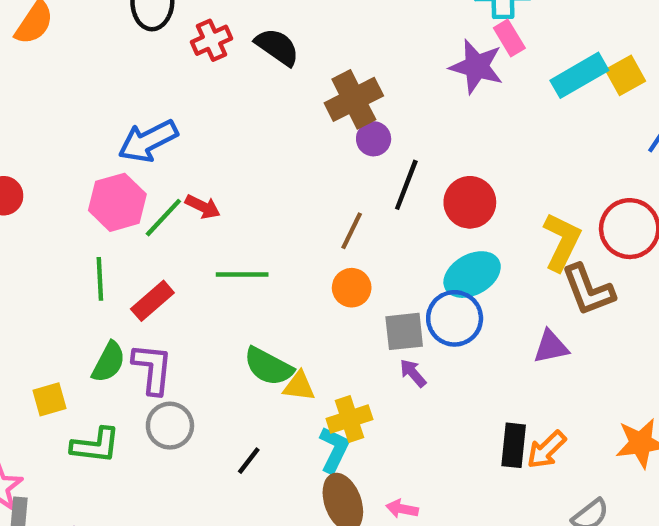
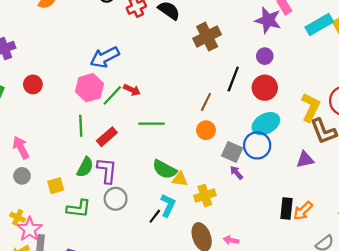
purple circle: (374, 139) -> (265, 56), moved
gray square: (404, 331) -> (232, 152), turned 30
cyan L-shape: (334, 450) -> (168, 205), moved

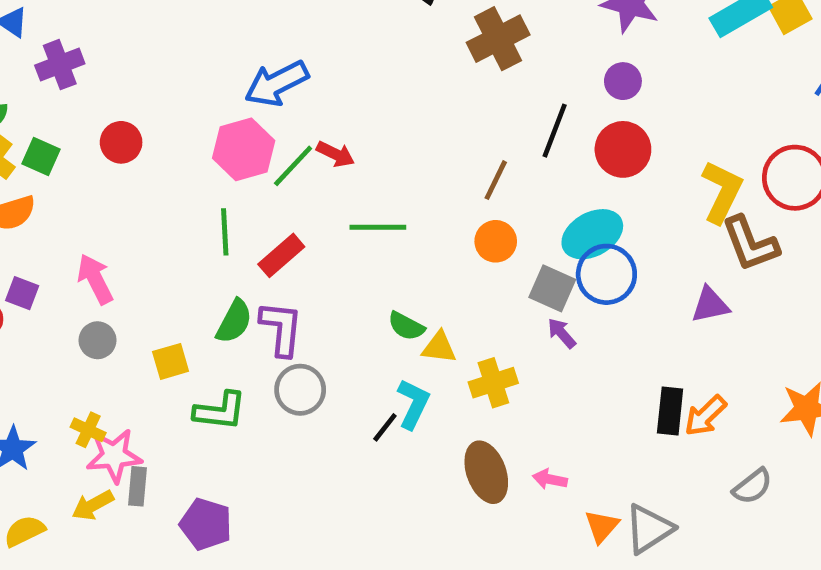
cyan ellipse: (266, 124) -> (592, 234), moved
green semicircle: (165, 169) -> (406, 326), size x0.7
pink star: (30, 229) -> (114, 456), turned 30

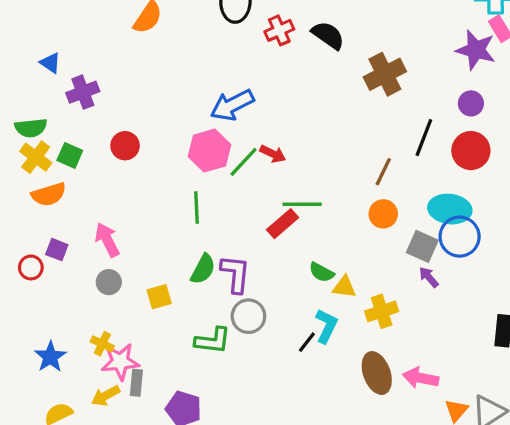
cyan ellipse: (592, 234) -> (450, 209), turned 36
red rectangle: (281, 255) -> (283, 224), moved
green L-shape: (220, 411) -> (213, 341), moved
pink arrow: (550, 479) -> (421, 378), size x1.5

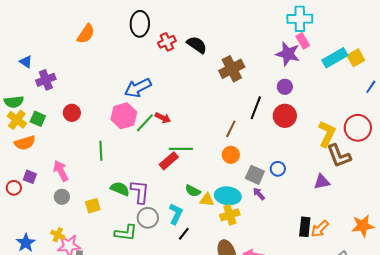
green line: (196, 207) -> (101, 151), moved
cyan ellipse: (450, 209) -> (228, 196), moved
blue circle: (460, 237) -> (278, 169), size x0.6
green semicircle: (203, 269) -> (120, 189), turned -96
cyan L-shape: (326, 326) -> (176, 214), moved

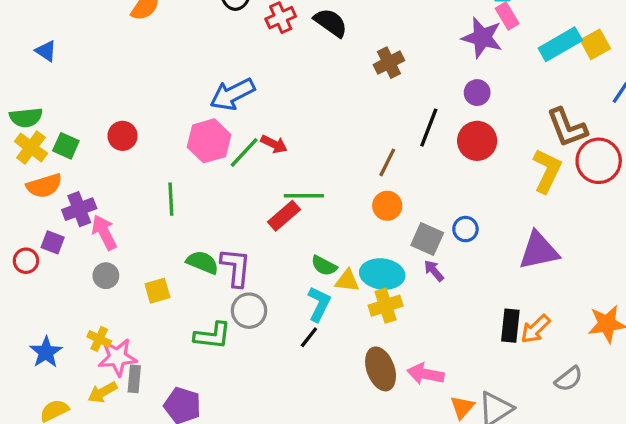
brown cross: (232, 69) -> (389, 63), size x0.7
purple cross: (46, 80) -> (79, 209), moved
brown L-shape: (339, 156) -> (567, 128), moved
purple triangle: (322, 182) -> (539, 251), size x1.5
cyan L-shape: (176, 214) -> (319, 304), moved

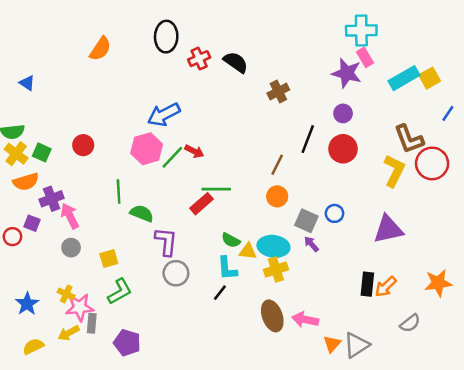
green semicircle: (202, 262) -> (142, 213), moved
cyan L-shape: (319, 304) -> (227, 268), turned 150
green L-shape: (212, 336) -> (120, 292), moved, turned -36

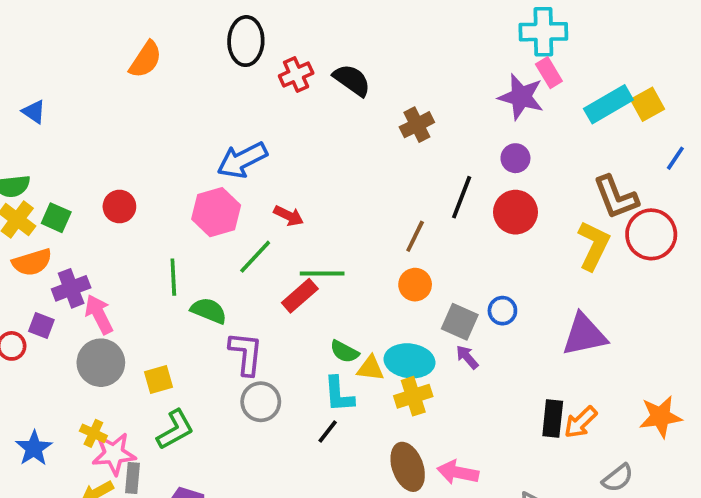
green line: (172, 157) -> (255, 257), moved
gray circle: (71, 248) -> (101, 363), size x1.6

